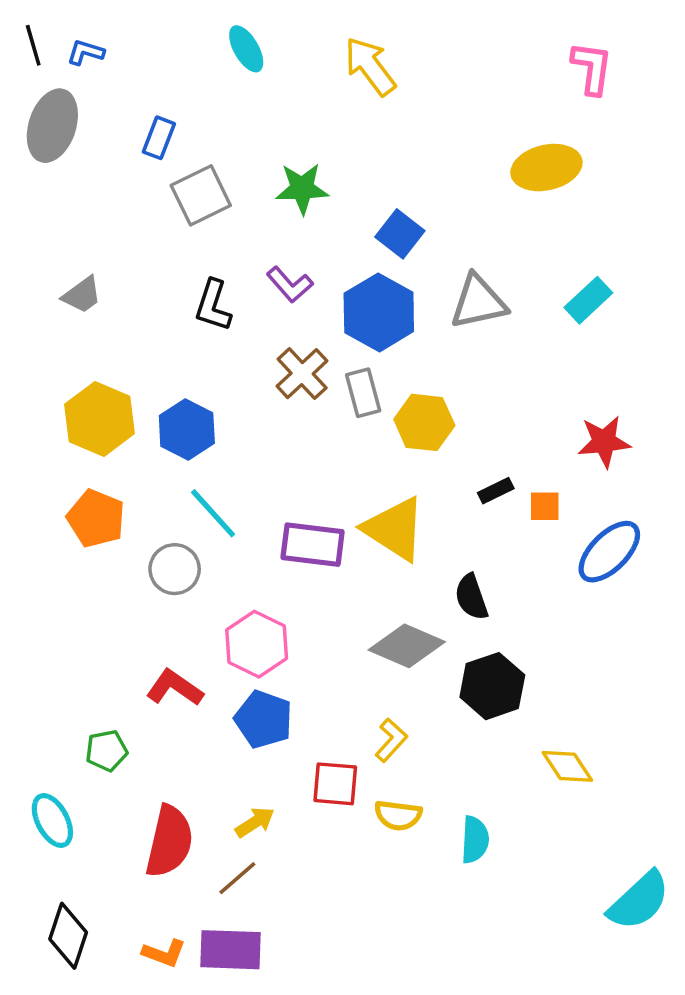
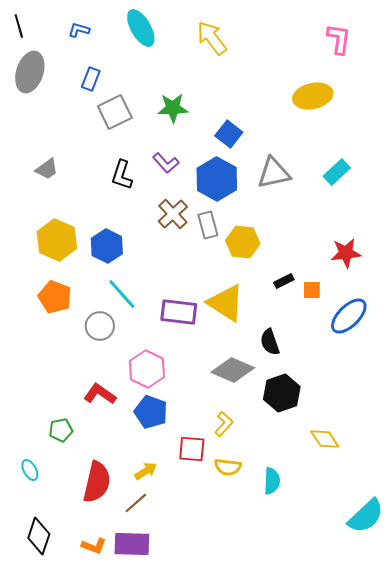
cyan ellipse: (246, 49) -> (141, 28), size x1.4
blue L-shape: (86, 52) -> (79, 30), moved
cyan ellipse: (52, 820) -> (30, 470), size x0.7

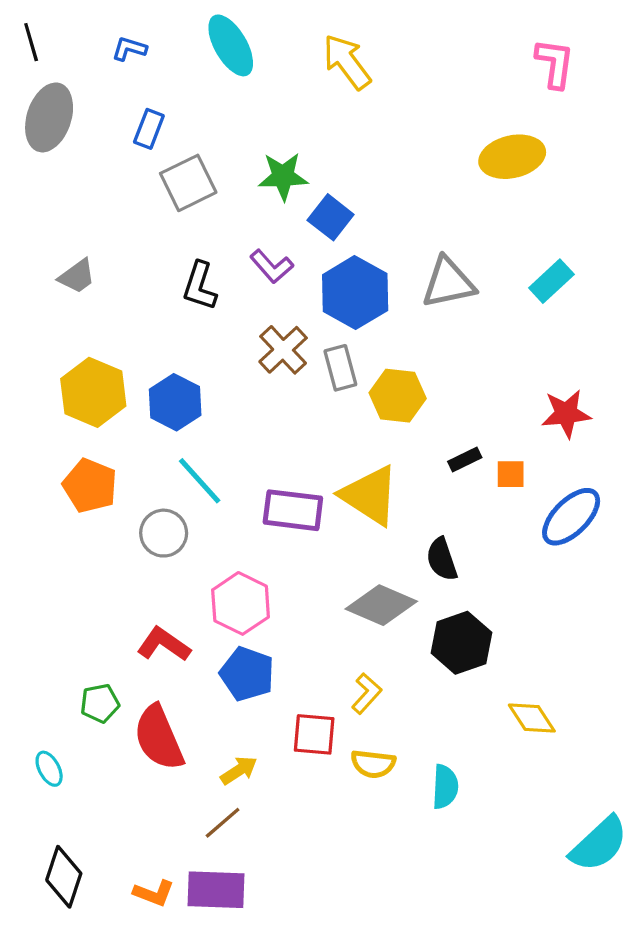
blue square: (229, 134) -> (331, 217), moved
red semicircle: (97, 482) -> (159, 738), moved, turned 144

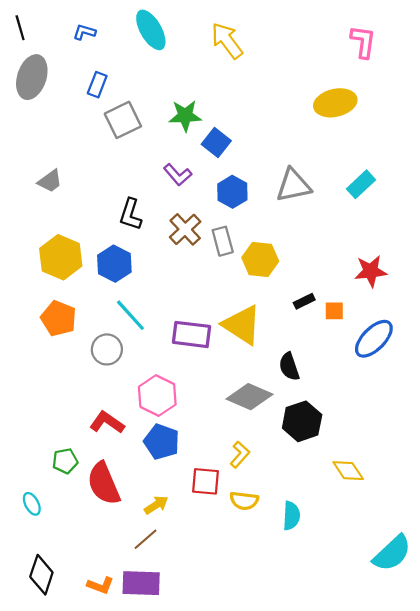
black L-shape: (200, 286) -> (130, 214), moved
blue hexagon: (355, 293) -> (232, 192), size x0.7

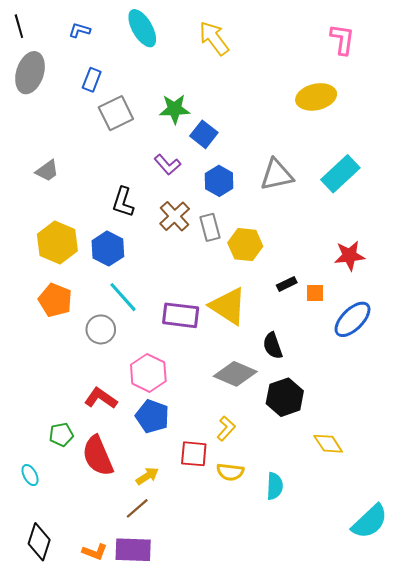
cyan rectangle: (361, 184) -> (340, 174), size x1.4

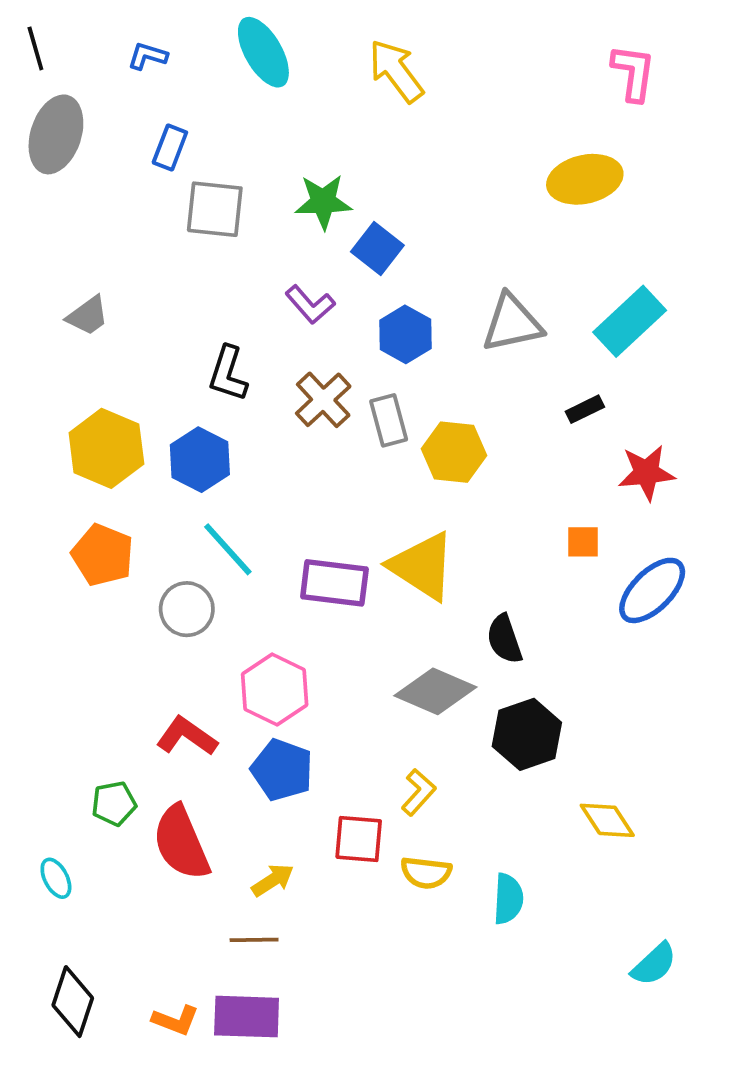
gray square: (116, 113) -> (215, 209), turned 32
black rectangle: (287, 284) -> (585, 409), moved
brown line: (137, 508) -> (254, 940), turned 40
cyan semicircle: (370, 522) -> (654, 964), moved, size x0.7

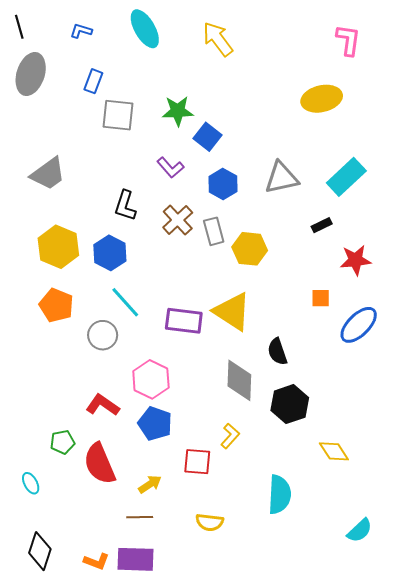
gray trapezoid: (88, 316) -> (48, 174), size x1.5
gray diamond: (435, 691) -> (239, 380), turned 69
yellow semicircle: (426, 873) -> (210, 522), moved
cyan semicircle: (508, 899) -> (279, 495), size x1.4

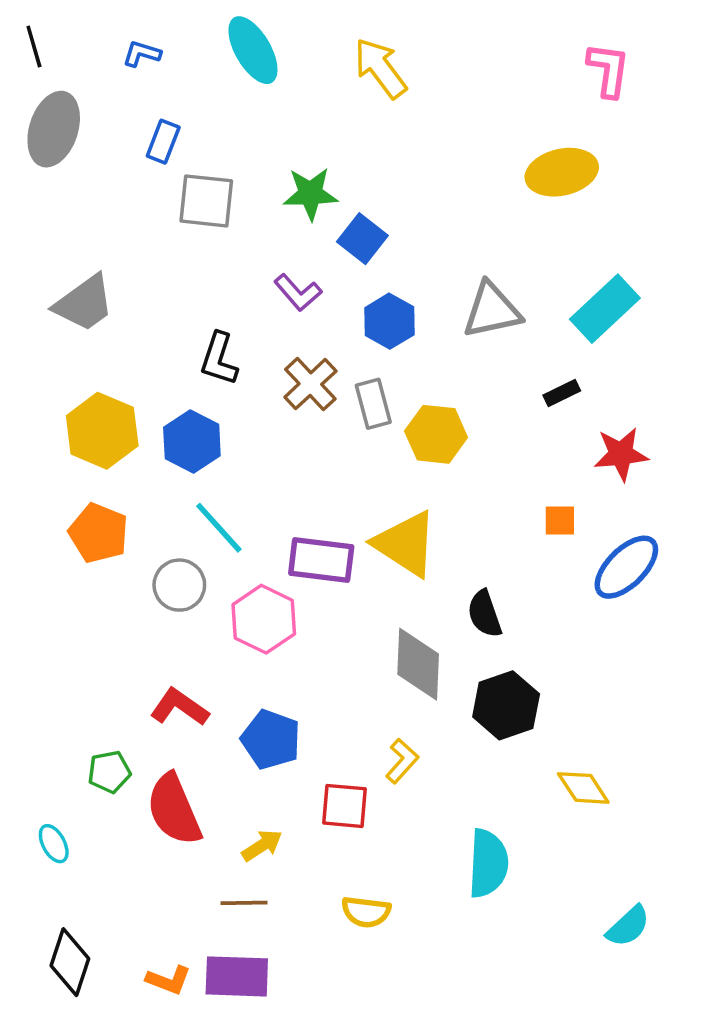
pink hexagon: (151, 379) -> (264, 619), moved

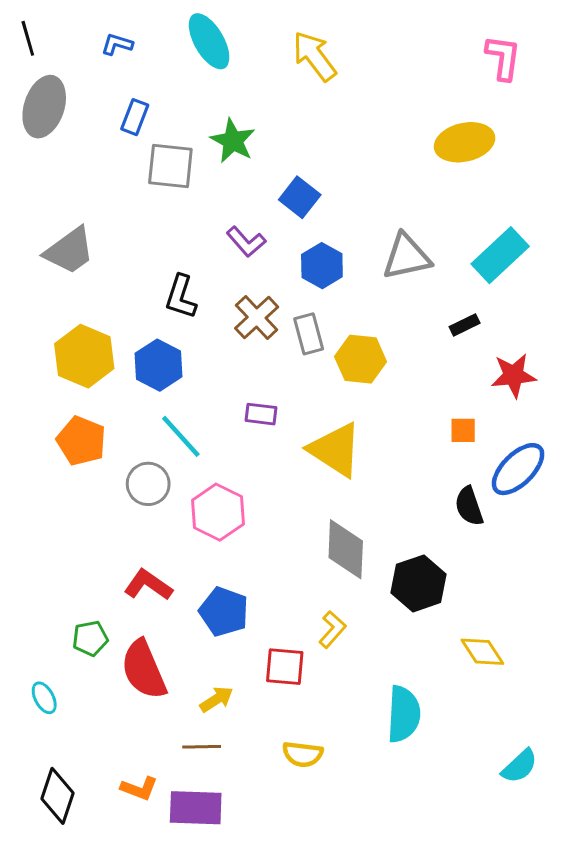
green star: (310, 194) -> (233, 141), moved, turned 30
purple rectangle: (321, 560) -> (261, 414), moved, size x0.6
black semicircle: (485, 614) -> (469, 506), moved
orange L-shape: (169, 980) -> (139, 788), moved

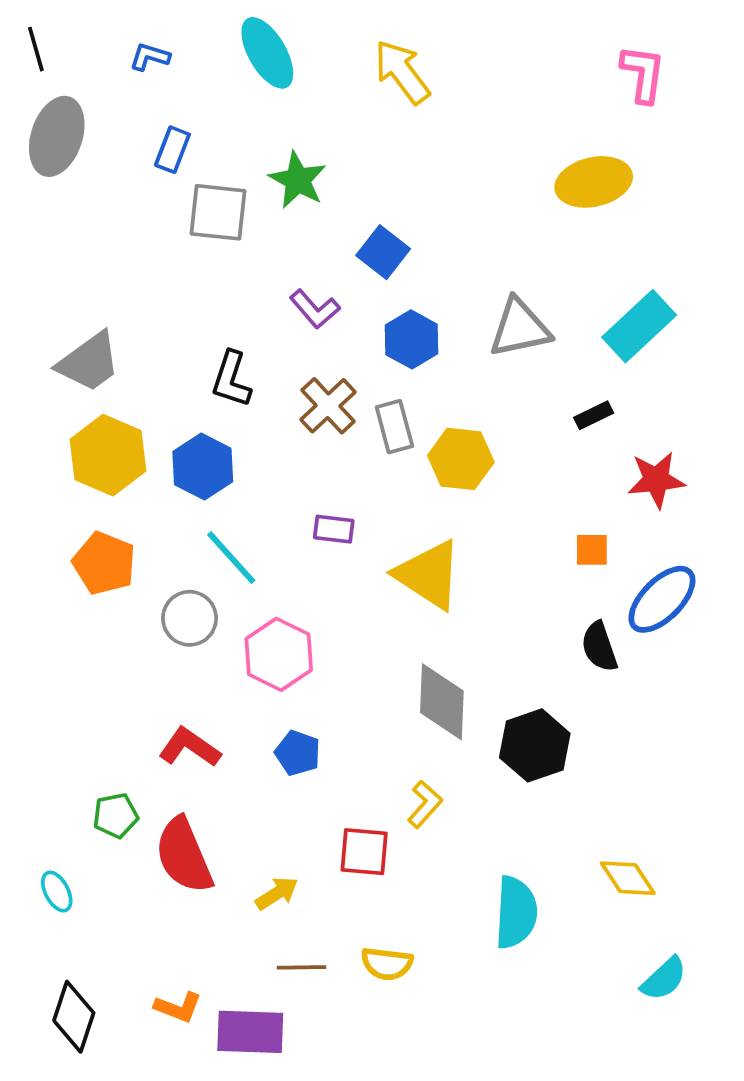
gray trapezoid: (69, 251) -> (89, 362), moved
blue pentagon: (224, 612) -> (298, 753), moved, size x0.7
yellow diamond: (482, 652) -> (628, 878), moved
brown line: (202, 747) -> (301, 967), moved

